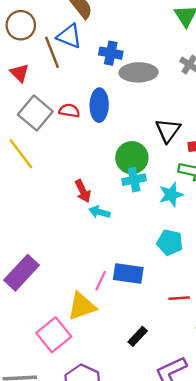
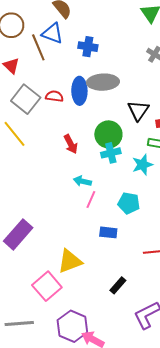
gray ellipse: (139, 72) -> (103, 82), moved
red arrow: (83, 191) -> (71, 144), moved
cyan pentagon: (170, 242) -> (129, 203), moved
blue rectangle: (128, 274) -> (108, 232), size x0.7
pink line: (101, 281) -> (91, 200), moved

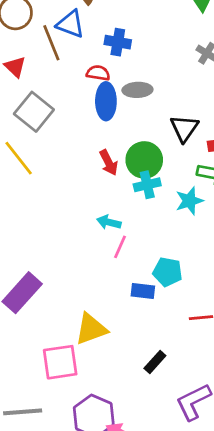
gray ellipse: (103, 82) -> (137, 90), size x0.7
red semicircle: (54, 96) -> (98, 73), moved
red arrow: (71, 144) -> (109, 163), moved
cyan pentagon: (129, 203) -> (168, 272), moved
pink square: (47, 286) -> (60, 362), turned 32

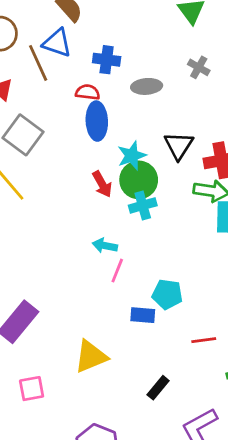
gray ellipse: (137, 90) -> (147, 86), moved
cyan star: (189, 201) -> (132, 156), moved
pink square: (60, 362) -> (32, 389), moved, size x0.7

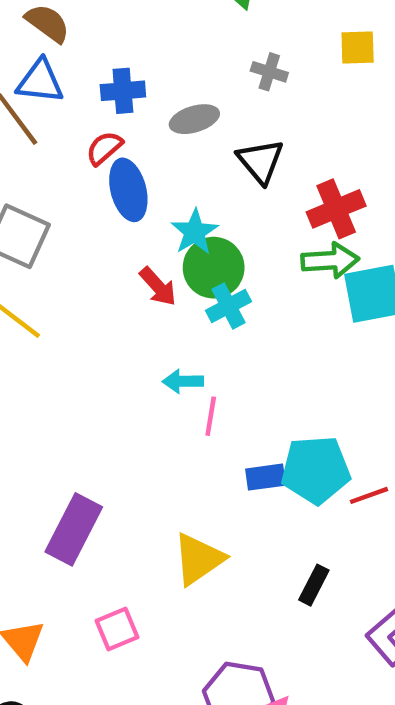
red semicircle: (88, 92) -> (104, 148), turned -35
black triangle: (179, 146) -> (260, 161), moved
cyan pentagon: (167, 294) -> (316, 470), moved, size x1.4

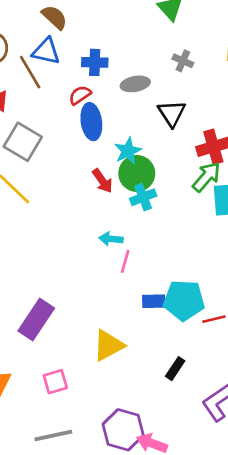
green arrow: (330, 260) -> (206, 177), turned -52

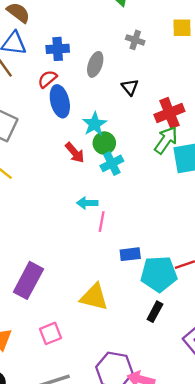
gray ellipse: (135, 84) -> (95, 64), turned -55
black triangle: (172, 113) -> (130, 87), size x0.7
green circle: (137, 173) -> (104, 143), size x0.7
cyan pentagon: (184, 300) -> (159, 274), moved
yellow triangle: (108, 345) -> (94, 297), turned 48

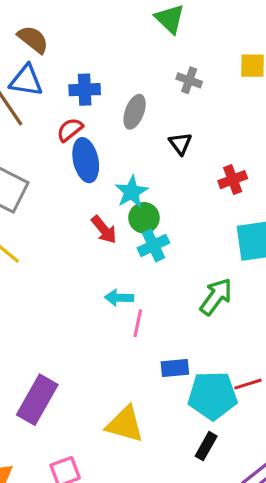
red cross: (169, 113) -> (233, 180), size x0.7
green arrow: (166, 140) -> (216, 297), moved

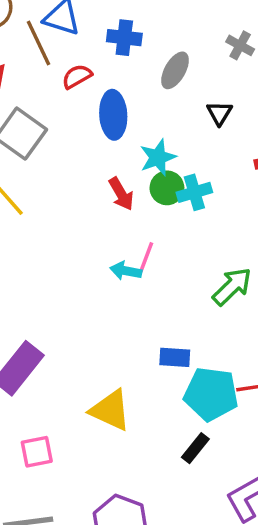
red semicircle: (70, 130) -> (77, 76), moved
cyan cross: (153, 245) -> (194, 192), moved
pink line: (138, 323) -> (146, 257), moved

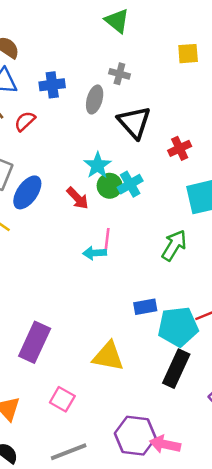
gray cross: (240, 45) -> (119, 74), moved
black triangle: (220, 113) -> (134, 122), size x1.8
blue ellipse: (113, 115) -> (27, 192), moved, turned 52
black rectangle: (195, 448) -> (176, 369), size x1.6
pink square: (37, 452) -> (62, 399), turned -35

